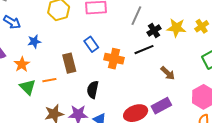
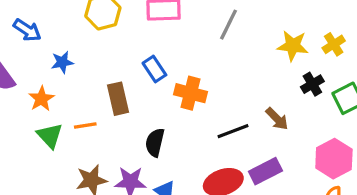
black cross: (154, 31) -> (312, 84), moved
black line: (144, 50) -> (233, 131), moved

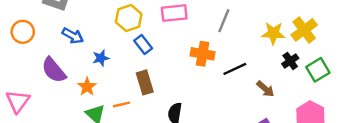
yellow cross: (334, 44) -> (304, 30), size x1.5
blue rectangle: (154, 69) -> (143, 44), moved
orange cross: (191, 93) -> (203, 54), moved
black line: (233, 131) -> (235, 69), moved

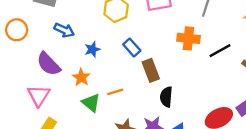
blue rectangle: (143, 44) -> (132, 48), moved
brown rectangle: (145, 82) -> (151, 70), moved
pink triangle: (18, 101) -> (39, 96), moved

